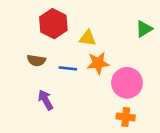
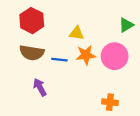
red hexagon: (53, 24) -> (32, 21), moved
brown semicircle: (36, 60) -> (32, 53), size x1.5
pink circle: (127, 83) -> (115, 56), moved

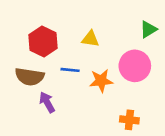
red hexagon: (32, 21) -> (43, 42), moved
brown semicircle: (32, 53) -> (30, 77), moved
orange star: (86, 55) -> (101, 81), moved

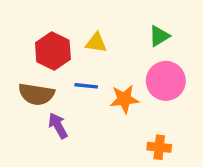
green triangle: (148, 29) -> (159, 36), moved
yellow triangle: (90, 39) -> (96, 43), moved

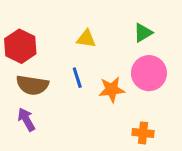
red hexagon: (53, 51) -> (20, 46), moved
blue line: (86, 86) -> (77, 78), turned 66
purple arrow: (58, 126) -> (26, 119), moved

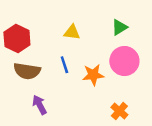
purple arrow: (26, 119) -> (39, 105), moved
orange cross: (143, 133) -> (119, 111), turned 35

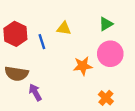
blue line: (64, 65) -> (42, 42), moved
brown semicircle: (27, 71) -> (16, 74), moved

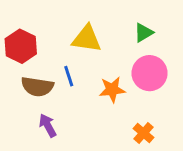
yellow triangle: (64, 28) -> (87, 39), size x1.5
blue line: (42, 42) -> (69, 76), moved
brown semicircle: (16, 74) -> (37, 87), moved

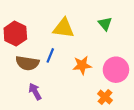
green triangle: (144, 33) -> (105, 24), turned -40
pink circle: (150, 73) -> (116, 70), moved
blue line: (69, 76) -> (50, 55), turned 40

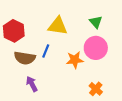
pink circle: (116, 70) -> (96, 48), moved

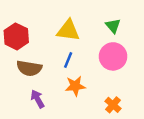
blue line: (46, 51) -> (68, 60), moved
orange star: (75, 60) -> (75, 86), moved

